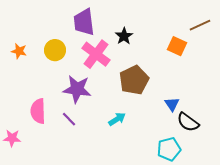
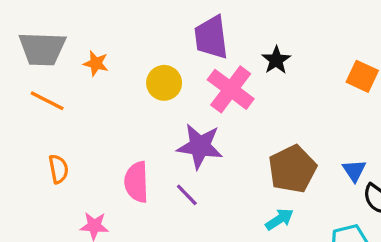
orange star: (19, 51) -> (96, 63), moved
brown pentagon: (134, 80) -> (292, 169), moved
cyan arrow: (117, 119) -> (279, 219), moved

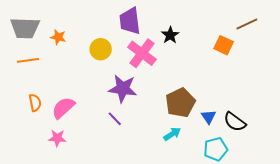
orange line: (47, 101) -> (28, 60), turned -35
blue triangle: (354, 171) -> (209, 117), moved
pink semicircle: (136, 182) -> (63, 108), moved, turned 50

